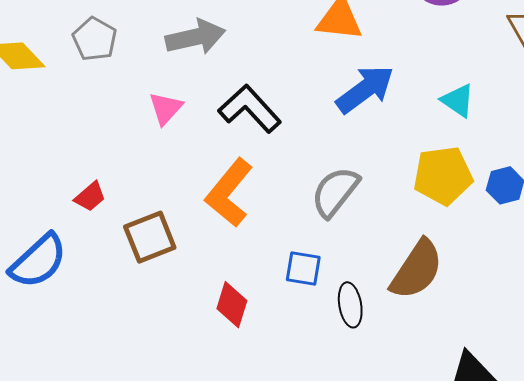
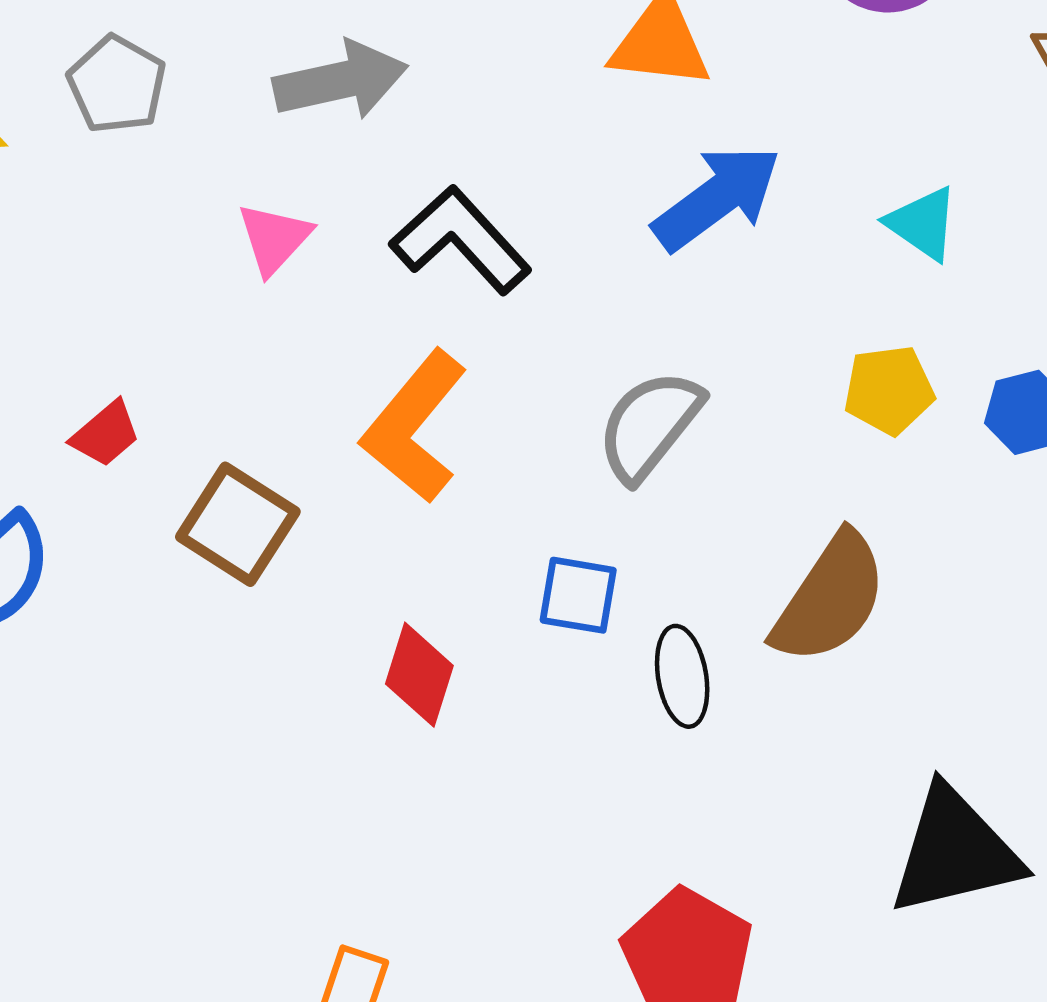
yellow pentagon: (443, 176) -> (889, 390), size x0.7
brown square: (150, 237) -> (238, 524), turned -36

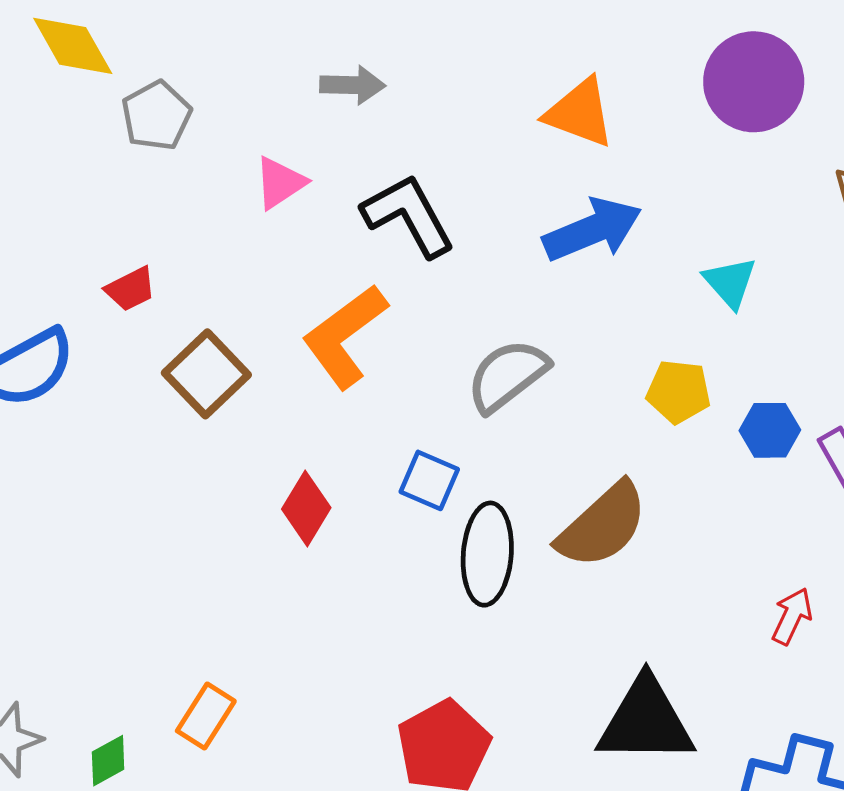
gray arrow: (341, 81) -> (353, 85), size x0.7
gray pentagon: (117, 84) -> (156, 116), moved
black ellipse: (682, 676) -> (487, 554), size x1.4

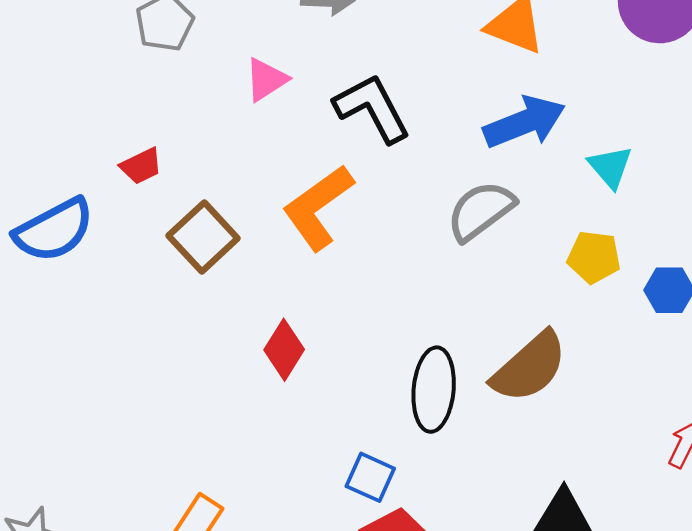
cyan triangle: (730, 282) -> (610, 167), moved
gray semicircle: (507, 375) -> (481, 211), moved
blue square: (429, 480) -> (370, 477), moved

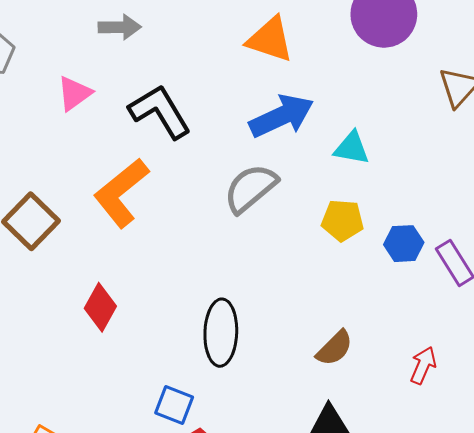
cyan triangle: (610, 167) -> (352, 148), turned -36
brown semicircle: (529, 367) -> (335, 348), moved, size x0.6

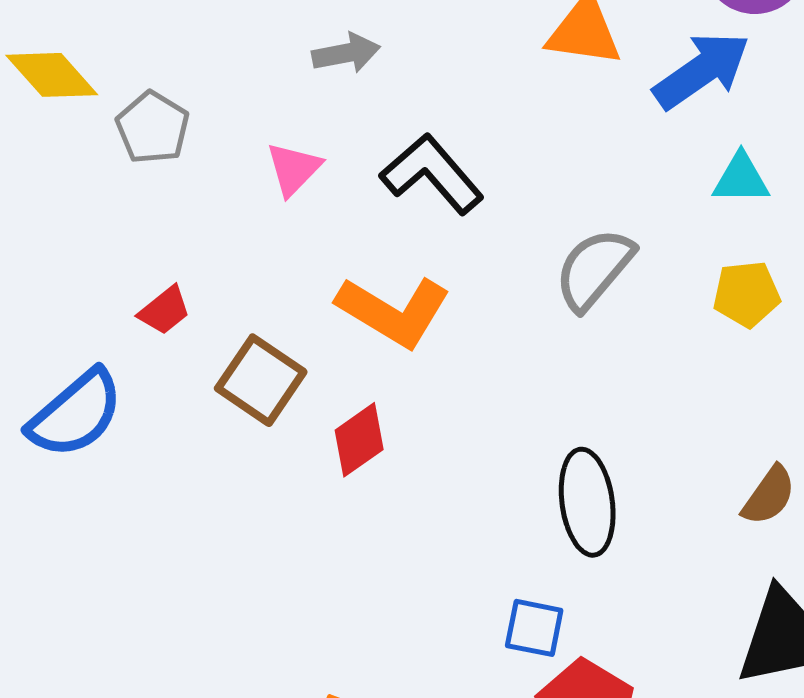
blue arrow: (281, 116) -> (702, 70), moved
orange L-shape: (121, 193) -> (394, 311), turned -100
red diamond: (100, 307) -> (359, 440), moved, turned 36

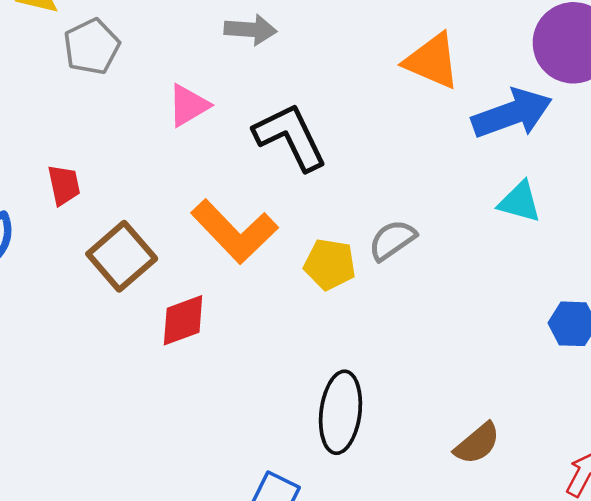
gray semicircle: (594, 269) -> (392, 240), size x0.7
yellow pentagon: (746, 294) -> (330, 264), moved
red trapezoid: (164, 310) -> (64, 185), turned -78

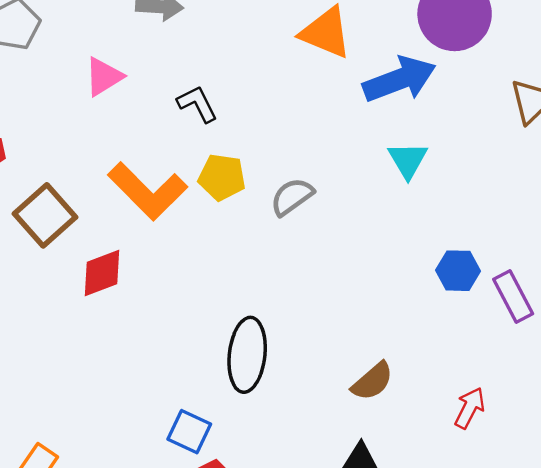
black L-shape: (290, 137) -> (197, 104), size x0.6
cyan triangle: (520, 202) -> (408, 160), turned 45
yellow pentagon: (330, 264) -> (222, 177), moved

